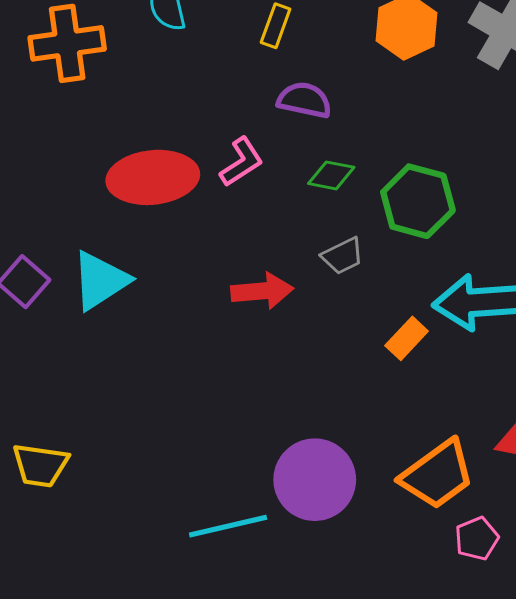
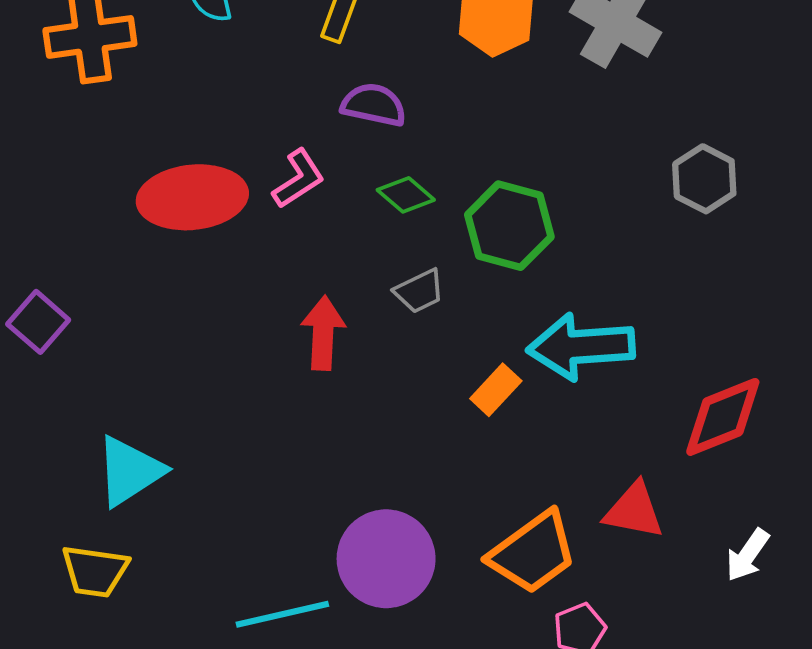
green diamond: (331, 175) -> (406, 195), turned 30
cyan triangle: (100, 281) -> (129, 471), moved
red arrow: (262, 291) -> (323, 333), turned -82
yellow trapezoid: (40, 465) -> (95, 571), moved

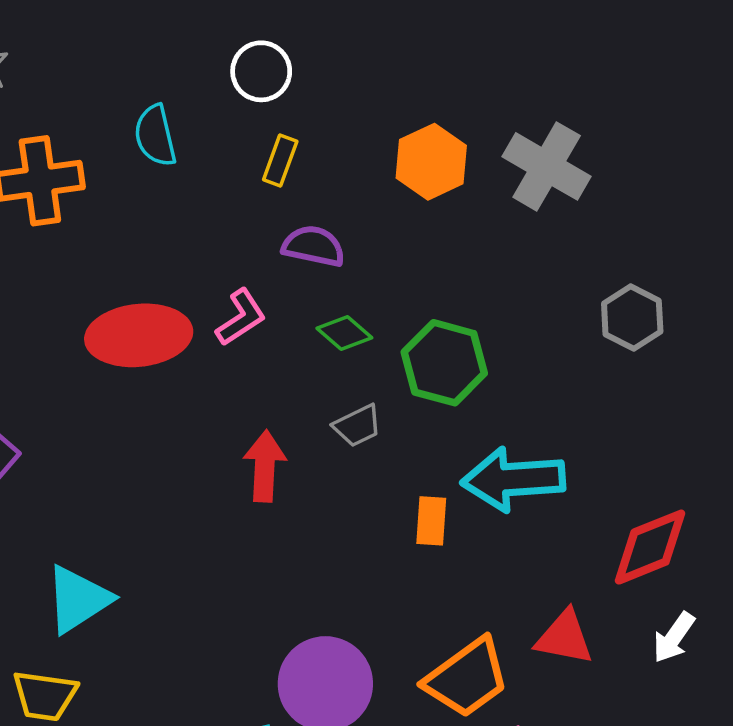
orange rectangle: (496, 390) -> (431, 521), turned -39
white arrow: (747, 555) -> (674, 637), moved

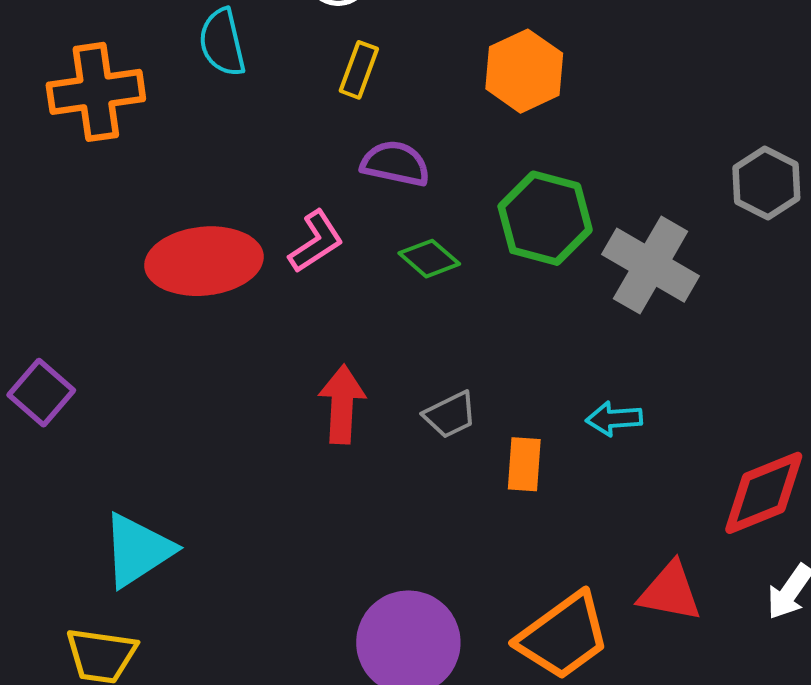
gray cross: (547, 166) -> (651, 265), moved
gray hexagon: (632, 318) -> (766, 183), moved
green hexagon: (444, 363) -> (545, 218), moved
gray trapezoid: (357, 426) -> (450, 415), moved
cyan arrow: (513, 479) -> (614, 419), size x0.5

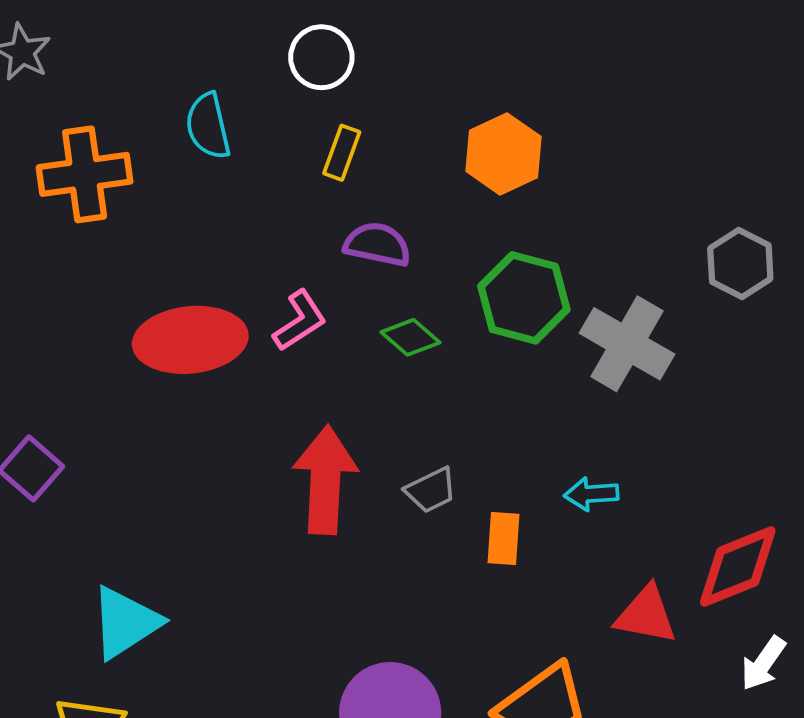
red arrow: (342, 404) -> (325, 480), size x1.4
red triangle: (670, 592) -> (646, 615), moved

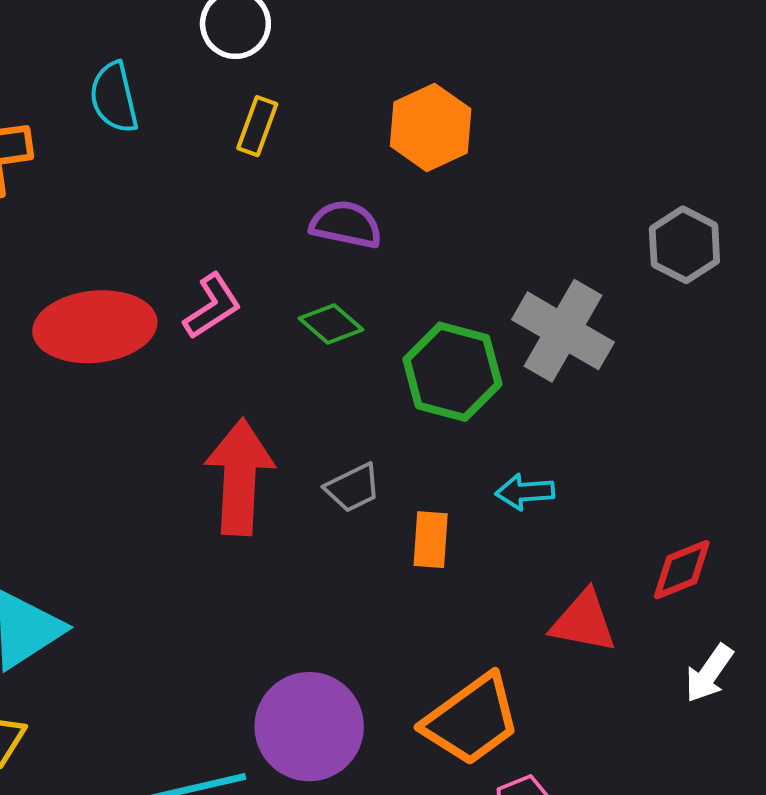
purple semicircle: (377, 244) -> (346, 224), moved
green hexagon: (524, 298) -> (452, 372), moved
red diamond: (738, 567) -> (682, 570), size x0.7

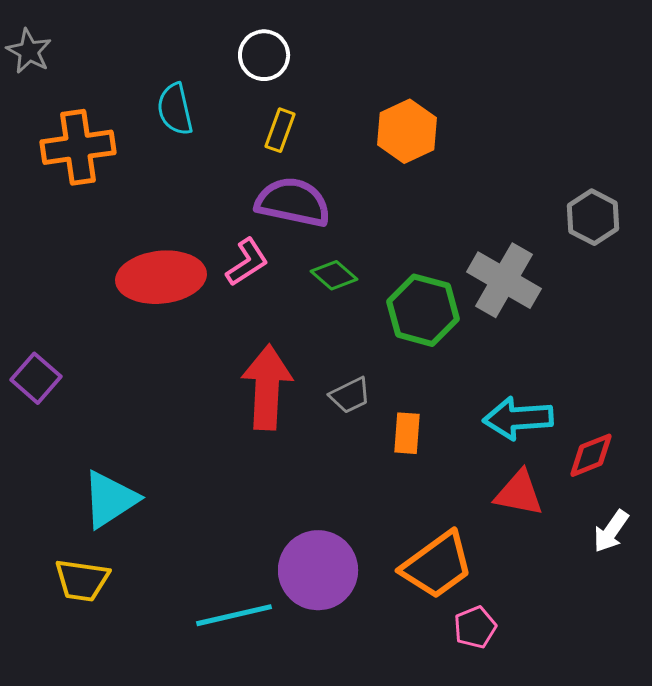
purple semicircle: (346, 224) -> (293, 202), moved, size x1.4
cyan arrow: (525, 492) -> (518, 418), moved, size x1.6

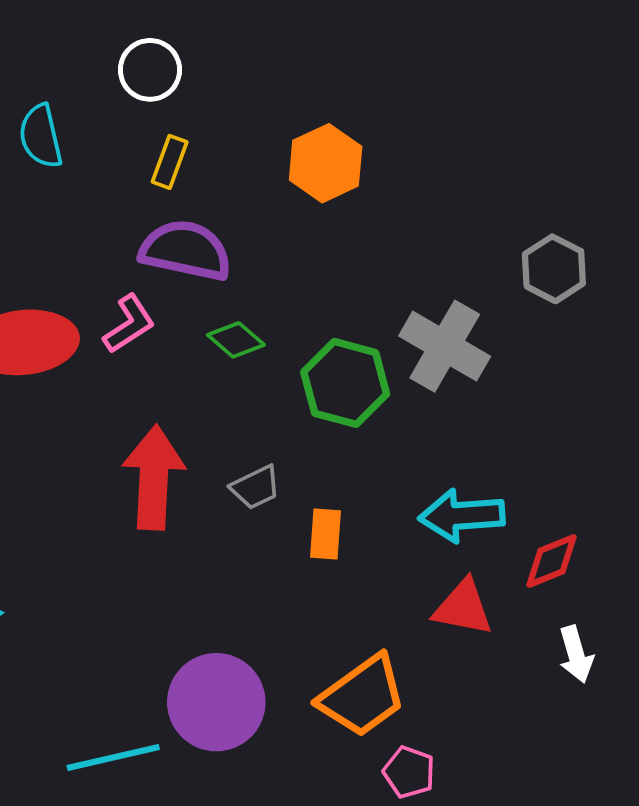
white arrow: (611, 531) -> (576, 654), turned -51
pink pentagon: (475, 627) -> (409, 772), turned -30

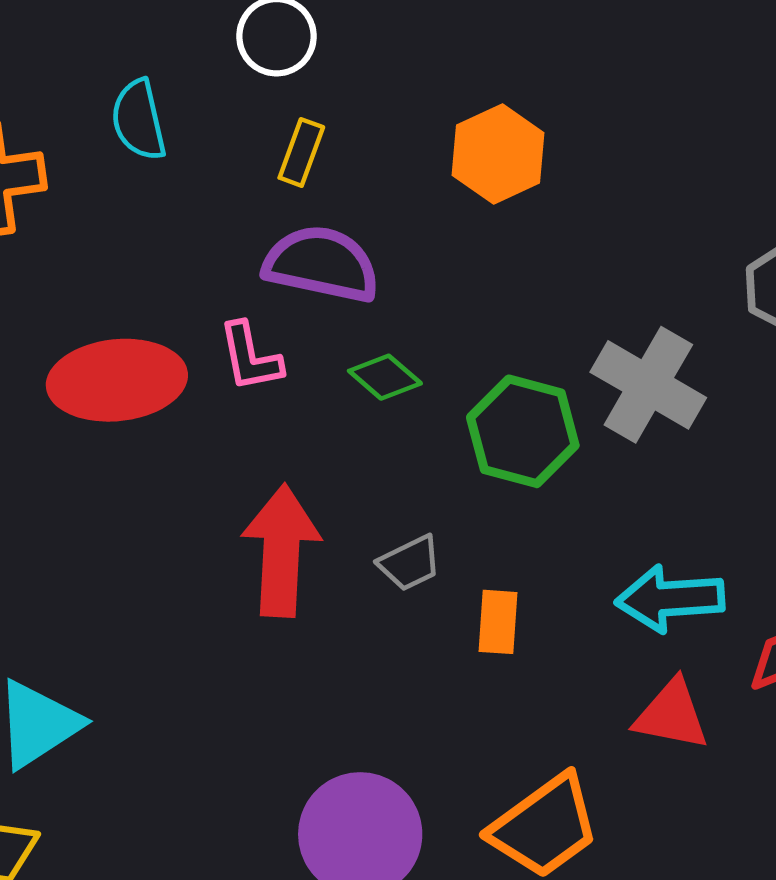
pink L-shape: (129, 324) -> (250, 357), turned 112

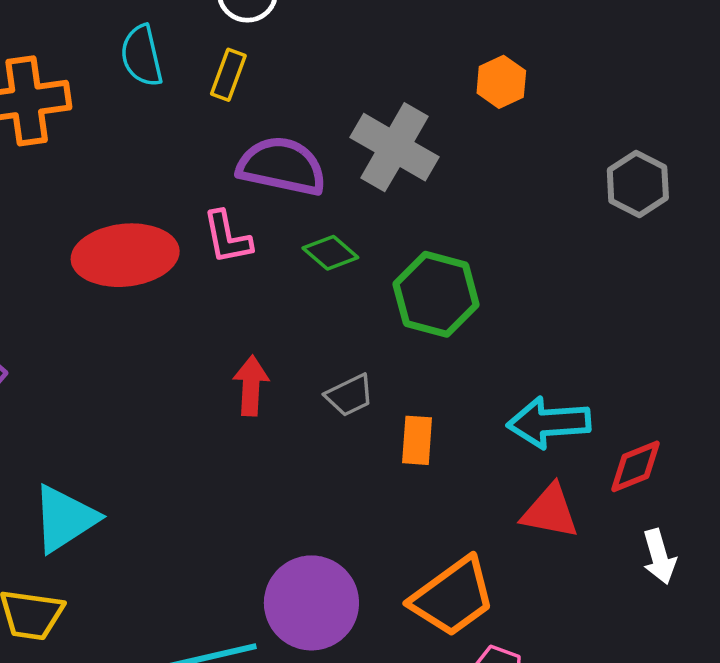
yellow rectangle: (301, 152) -> (228, 75), moved
orange hexagon: (498, 154) -> (501, 82), moved, size x0.7
gray cross: (648, 385) -> (395, 147), moved
red arrow: (281, 551) -> (251, 386), size x0.6

